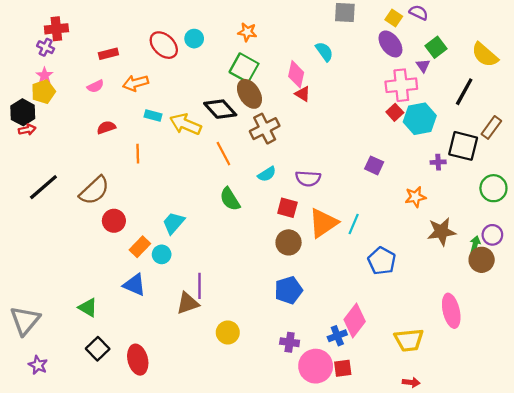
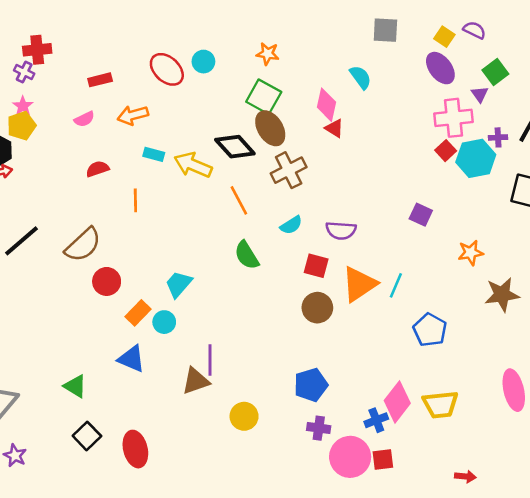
purple cross: (438, 162) -> (498, 137), moved
blue pentagon: (289, 290) -> (311, 385), moved
yellow trapezoid: (409, 340) -> (440, 405), moved

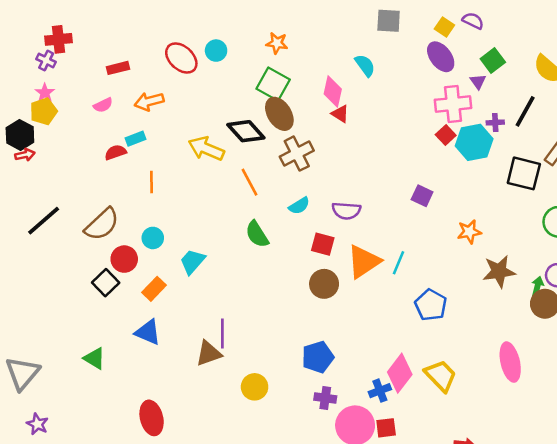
cyan rectangle: (154, 154) -> (135, 139), moved, turned -36
cyan circle: (164, 322) -> (153, 238), moved
yellow trapezoid: (440, 405) -> (441, 376), turned -128
black square: (87, 436) -> (106, 283), moved

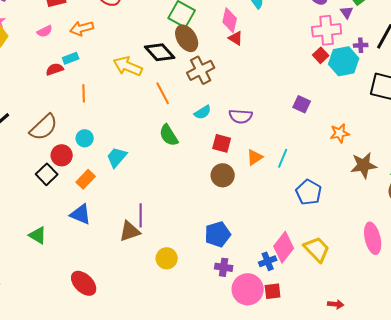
orange triangle: (364, 262) -> (255, 157), size x0.6
red ellipse: (152, 418) -> (84, 283), turned -32

